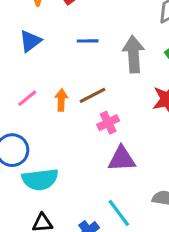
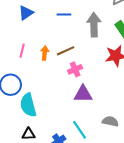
pink line: (27, 98) -> (22, 51), turned -40
cyan semicircle: (40, 179) -> (28, 105), turned 80

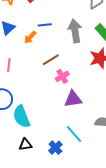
orange arrow: (45, 53) -> (30, 37), moved, turned -136

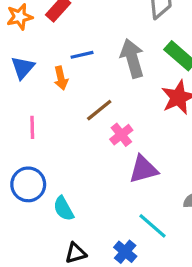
orange arrow: (30, 37) -> (61, 78), turned -48
cyan semicircle: (21, 117) -> (64, 209), size x0.7

